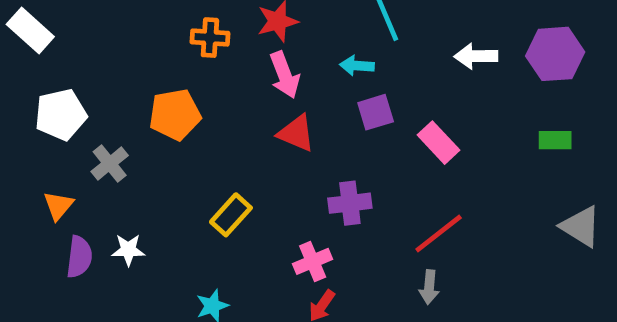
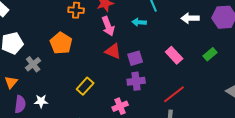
purple square: (376, 112) -> (135, 58), moved
orange pentagon: (175, 115) -> (61, 43), turned -30
green rectangle: (555, 140) -> (210, 54), moved, turned -40

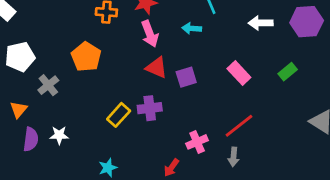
purple cross: (136, 81) -> (150, 108), moved
pink cross: (120, 106) -> (197, 142), moved

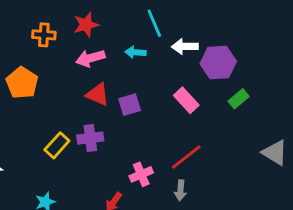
purple hexagon: (307, 22) -> (218, 62), moved
white arrow: (261, 23) -> (185, 47), moved
pink arrow: (150, 34) -> (90, 58), turned 95

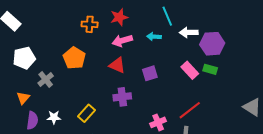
red triangle: (98, 94) -> (117, 65), moved
green rectangle: (239, 99) -> (210, 69), moved, turned 56
yellow rectangle: (57, 145) -> (87, 113), moved

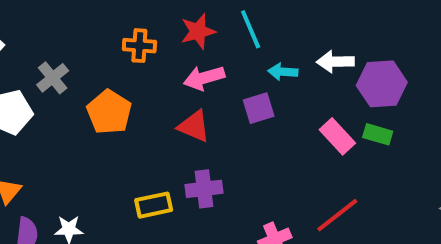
cyan line: (167, 16) -> (251, 29), moved
cyan arrow: (154, 37) -> (283, 72), moved
purple square: (150, 73) -> (259, 108), moved
gray cross: (46, 79) -> (53, 78), moved
yellow rectangle: (87, 113) -> (154, 205), moved, turned 36

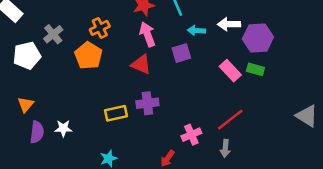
orange cross: (139, 46) -> (100, 28), moved, turned -30
pink arrow: (204, 78) -> (147, 34), turned 85

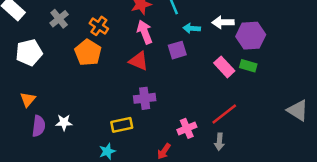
orange cross: (100, 28) -> (99, 26), turned -30
gray cross: (53, 34) -> (59, 19), moved
yellow rectangle: (116, 113) -> (122, 125), moved

